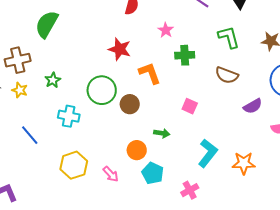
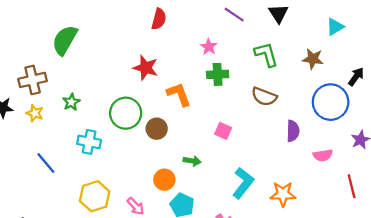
pink star: (166, 30) -> (209, 47), moved
purple semicircle: (253, 106) -> (293, 131), turned -60

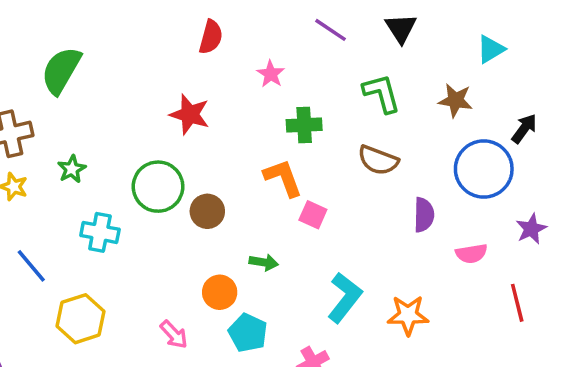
pink star: (209, 47) -> (271, 74), moved
orange L-shape: (179, 94) -> (283, 178), moved
yellow hexagon: (95, 196) -> (81, 319), moved

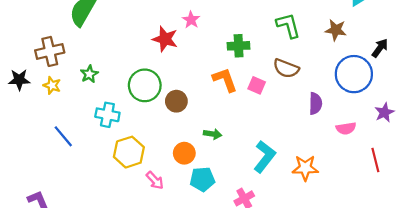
pink star: (271, 74) -> (191, 20), moved
pink square: (313, 215) -> (257, 85), moved
yellow hexagon: (81, 319) -> (129, 152), moved
cyan pentagon: (248, 333) -> (202, 179), turned -30

